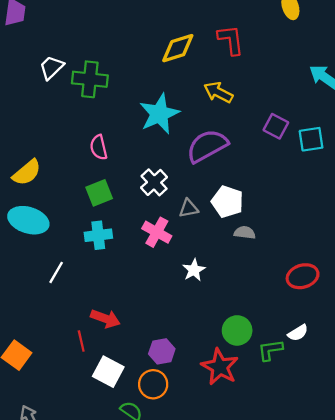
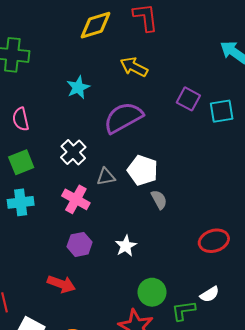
cyan star: (159, 114) -> (78, 87), size x0.6
gray semicircle: (245, 233) -> (159, 200), turned 54
white star: (194, 270) -> (126, 246), moved
red arrow: (105, 319) -> (61, 284), moved
purple hexagon: (162, 351) -> (80, 244), moved

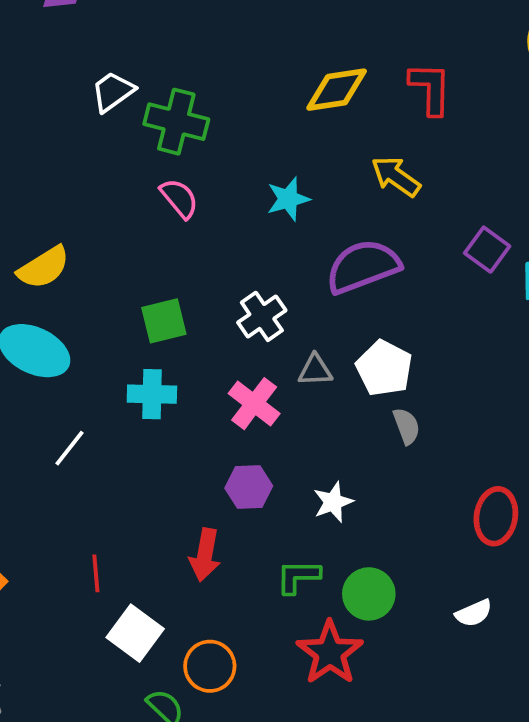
pink semicircle: (21, 119) -> (179, 198), moved, turned 145
red ellipse: (214, 241) -> (496, 516), turned -72
red arrow: (61, 284) -> (205, 555), turned 72
green L-shape: (183, 311) -> (298, 577), moved

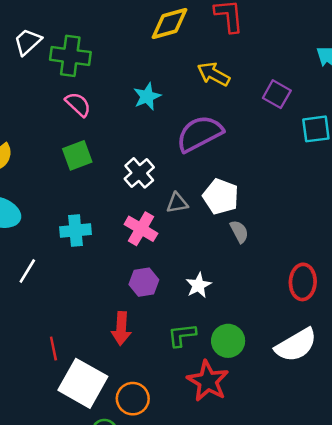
purple square: (487, 250) -> (277, 94), moved
green square: (164, 321) -> (77, 155), moved
white semicircle: (474, 613) -> (296, 345), size x1.8
white square: (135, 633) -> (83, 383), size x1.4

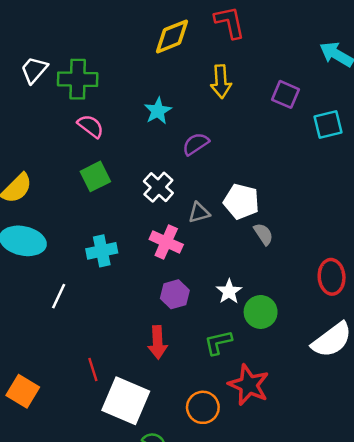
yellow arrow: (214, 74) -> (221, 81), turned -116
purple semicircle: (200, 134) -> (196, 144), moved, size x0.6
green circle: (228, 341) -> (261, 312), moved
orange circle: (133, 399) -> (203, 407), moved

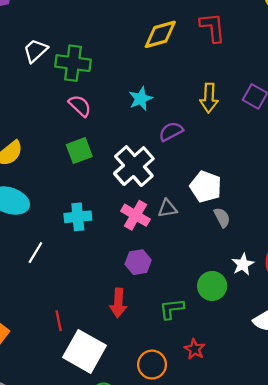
yellow arrow: (221, 81) -> (209, 98), moved
white cross: (158, 187) -> (134, 166), size x1.5
gray triangle: (199, 213) -> (167, 208), moved
white star: (229, 291) -> (243, 264), moved
red star: (249, 385) -> (195, 349), size x0.6

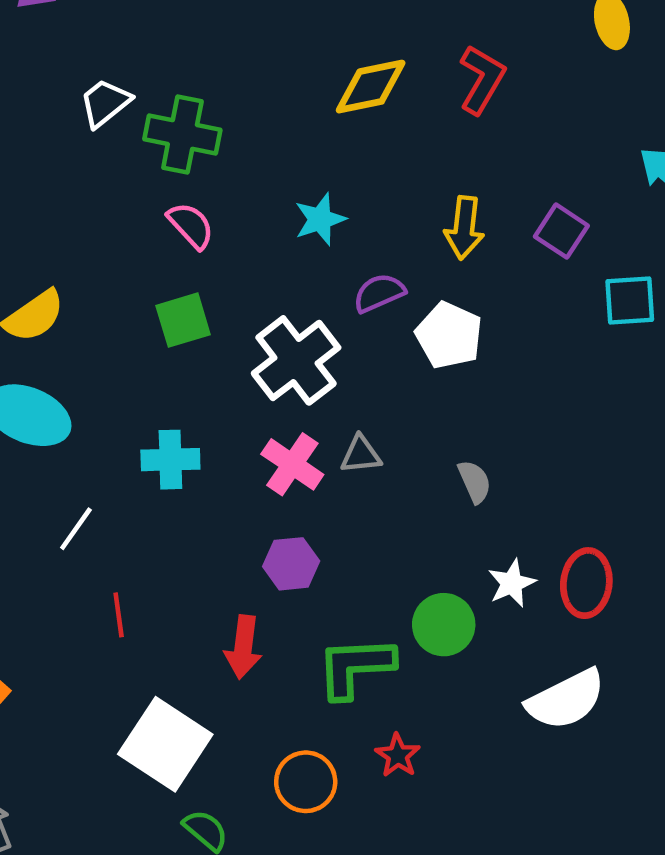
red L-shape: (213, 27) -> (482, 79), turned 32
white pentagon: (206, 187) -> (449, 335), moved
green L-shape: (172, 309) -> (355, 667), size x1.5
red line: (59, 321) -> (119, 615), moved

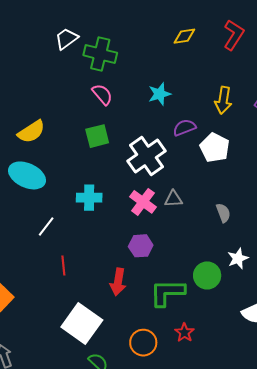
yellow diamond: (371, 87) -> (184, 36), size x0.7

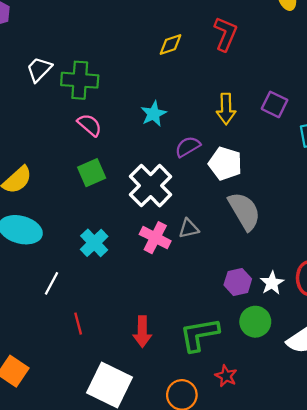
cyan cross: (89, 198) -> (94, 243), turned -35
gray semicircle: (223, 213) -> (244, 211), moved, size x1.8
purple hexagon: (141, 246) -> (238, 282), moved
green circle: (207, 275) -> (255, 322), moved

